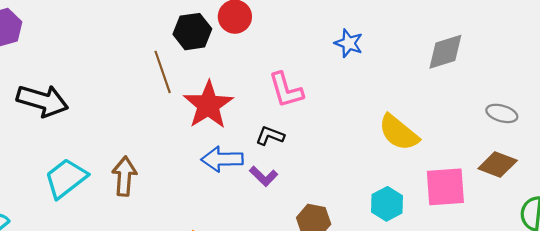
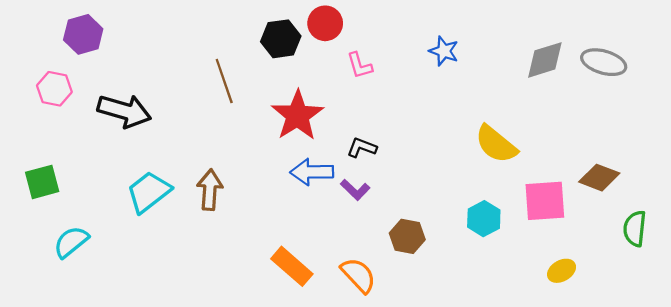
brown line: (163, 72) -> (224, 81), moved
pink L-shape: (286, 90) -> (360, 65), moved, size x0.7
gray ellipse: (502, 113) -> (604, 62), moved, size x1.4

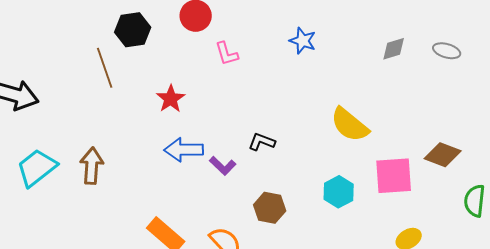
black hexagon: (281, 39) -> (133, 30), moved
gray diamond: (545, 60) -> (394, 49), size x0.7
gray ellipse: (604, 62) -> (447, 51), size x0.7
red star: (297, 115) -> (171, 99), size x0.6
black L-shape: (362, 148) -> (262, 142), moved

